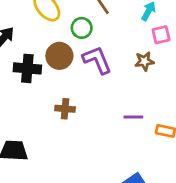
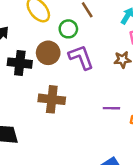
brown cross: (65, 109) -> (52, 99), size x1.5

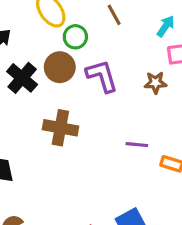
green circle: (68, 29) -> (75, 37), moved
black cross: (20, 63) -> (22, 78), turned 30

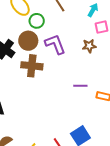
brown cross: (60, 128) -> (32, 66), moved

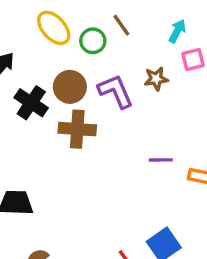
green circle: (37, 21) -> (93, 41), moved
brown star: (89, 46) -> (156, 79), moved

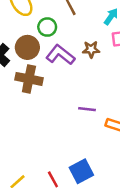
green circle: (93, 41) -> (47, 27), moved
purple L-shape: (116, 91) -> (60, 55), turned -36

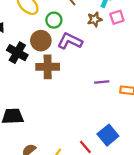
brown star: (91, 49) -> (95, 19), moved

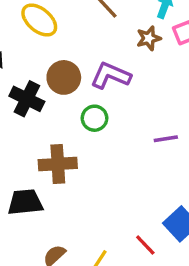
green circle: (54, 20) -> (94, 118), moved
brown cross: (48, 67) -> (58, 164), moved

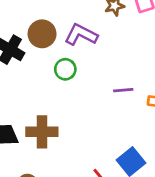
brown cross: (58, 164) -> (42, 132), moved

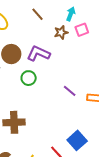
purple line: (123, 90) -> (70, 91), turned 48

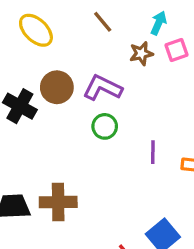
green circle: (29, 78) -> (105, 126), moved
purple line: (70, 91) -> (153, 152), turned 48

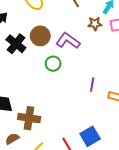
green circle: (105, 126) -> (53, 64), moved
brown cross: (58, 202) -> (29, 118), moved

